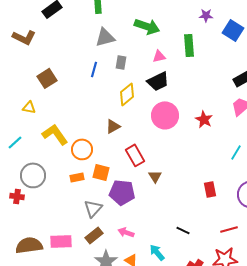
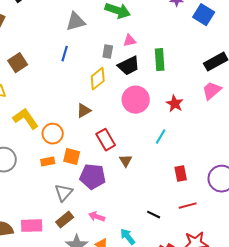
green rectangle: (189, 45) -> (160, 60), moved
gray rectangle: (121, 62) -> (108, 52), moved
cyan line: (236, 152) -> (161, 137), moved
red line: (229, 229) -> (188, 206), moved

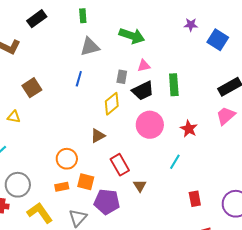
yellow L-shape: (26, 119) -> (40, 213), moved

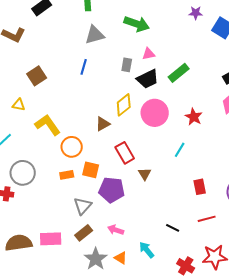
green rectangle: (174, 85) -> (179, 73), turned 55
yellow diamond: (112, 104) -> (124, 105), moved
yellow L-shape: (40, 213) -> (48, 125), moved

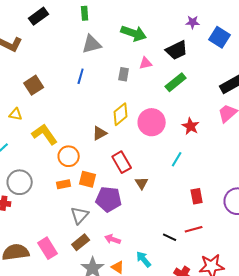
black trapezoid: (148, 79) -> (177, 50), moved
red line: (207, 219) -> (194, 229), moved
pink rectangle: (51, 239) -> (48, 248), turned 60

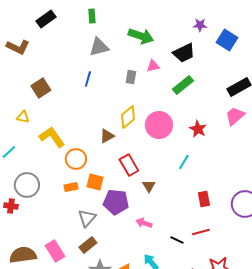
pink arrow: (113, 239) -> (144, 223), moved

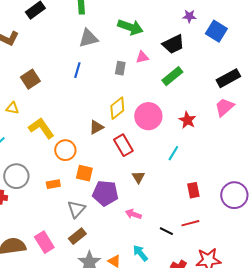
red rectangle: (129, 165) -> (123, 145), moved
orange rectangle: (71, 187) -> (53, 184), moved

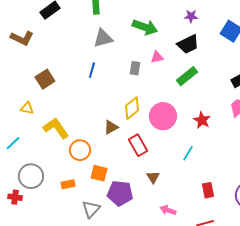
purple star: (189, 16) -> (191, 16), moved
pink arrow: (133, 214) -> (168, 210), moved

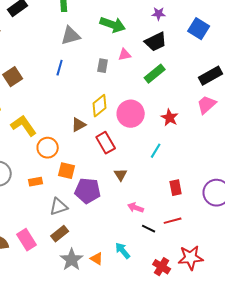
gray triangle: (91, 209) -> (59, 207), turned 30

